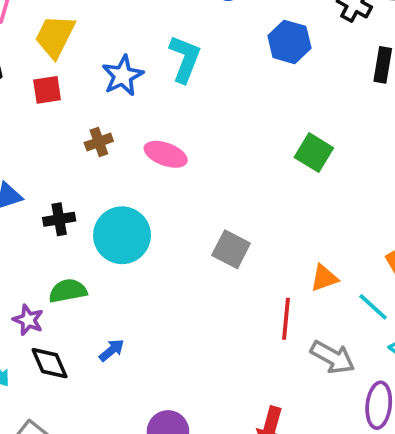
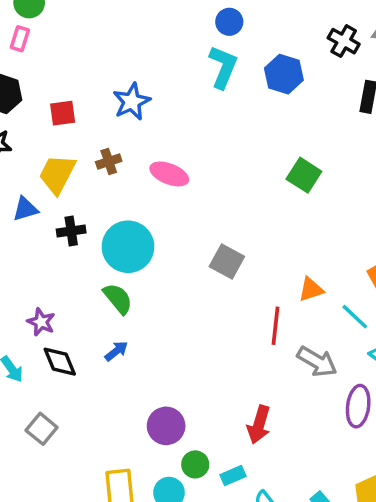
yellow trapezoid: (55, 36) -> (57, 174), moved
cyan L-shape: (185, 59) -> (223, 67), moved
green semicircle: (68, 291) -> (118, 299), moved, turned 60

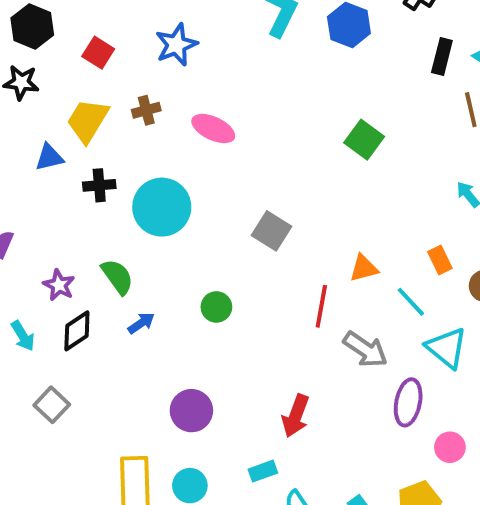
red square: (63, 113) -> (98, 53), turned 36
green semicircle: (118, 299) -> (117, 277), moved
black diamond: (60, 362) -> (77, 331), turned 75
green circle: (195, 464) -> (216, 307), moved

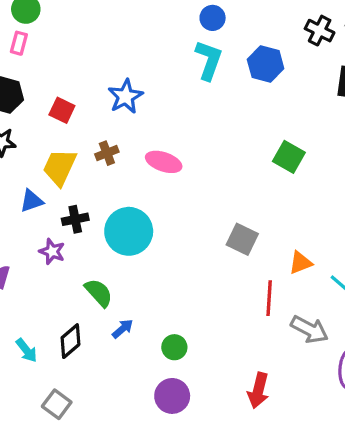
gray square: (272, 231) -> (242, 239), moved
purple star: (59, 285) -> (52, 252), moved
green circle: (216, 307) -> (174, 347), moved

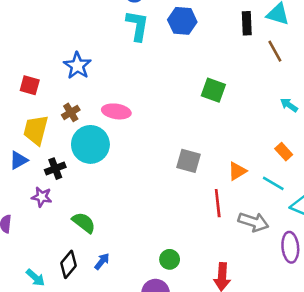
cyan circle: (129, 231) -> (90, 144), moved
blue arrow: (123, 329) -> (102, 261), moved
green circle: (174, 347) -> (170, 259), moved

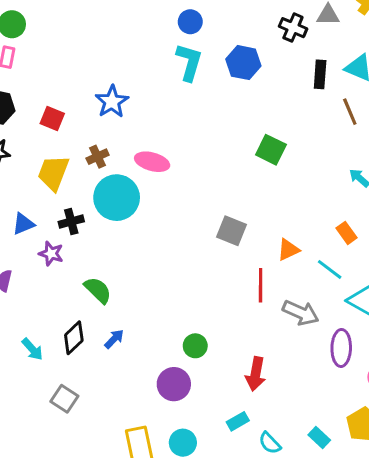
blue triangle: (19, 160) -> (23, 224), moved

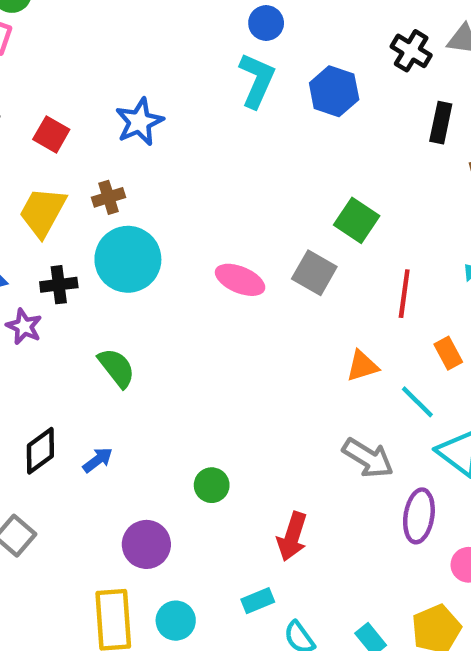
pink ellipse: (152, 162) -> (240, 280), moved
gray square: (231, 231) -> (314, 273), moved
red line: (261, 285) -> (404, 294), moved
green semicircle: (98, 290) -> (117, 368), moved
purple circle: (174, 384) -> (146, 544), moved

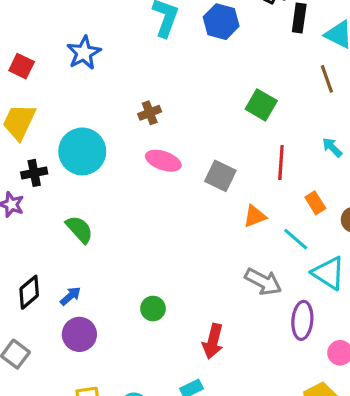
black rectangle: (441, 123) -> (299, 18), moved
brown cross: (109, 197) -> (150, 113), moved
green square: (357, 220) -> (261, 105), moved
gray square: (314, 273) -> (220, 176), moved
purple circle: (146, 544) -> (79, 334), moved

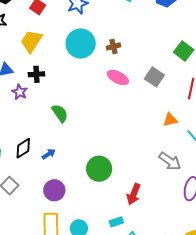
cyan circle: (82, 151) -> (81, 44), moved
gray square: (220, 176) -> (154, 77), moved
green circle: (153, 308) -> (99, 169), size x1.6
purple circle: (79, 334) -> (54, 190), moved

